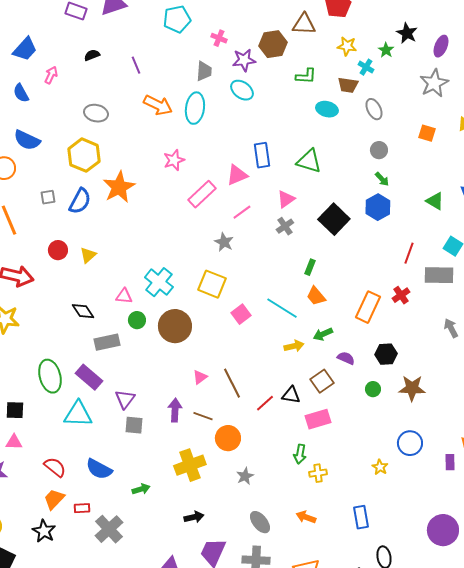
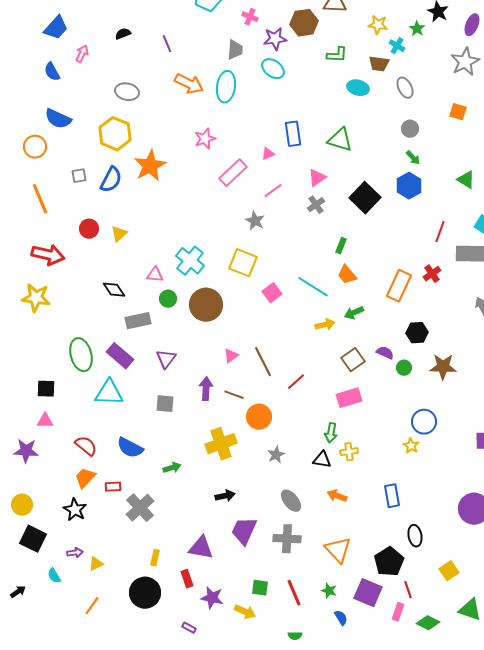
pink triangle: (237, 175) -> (268, 154), size x0.6
purple semicircle: (346, 358) -> (385, 353), moved
black triangle: (291, 395) -> (322, 460), moved
purple triangle: (125, 399) -> (166, 359), moved
blue circle: (410, 443) -> (424, 422), moved

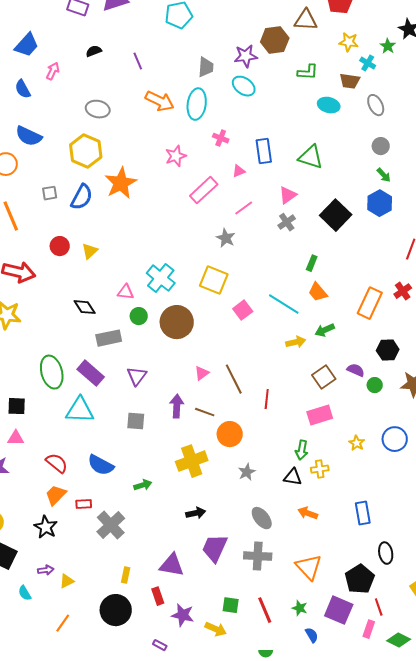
pink cross: (250, 17) -> (221, 138), moved
red line: (296, 382) -> (267, 399), turned -42
yellow star: (411, 446) -> (357, 443), moved

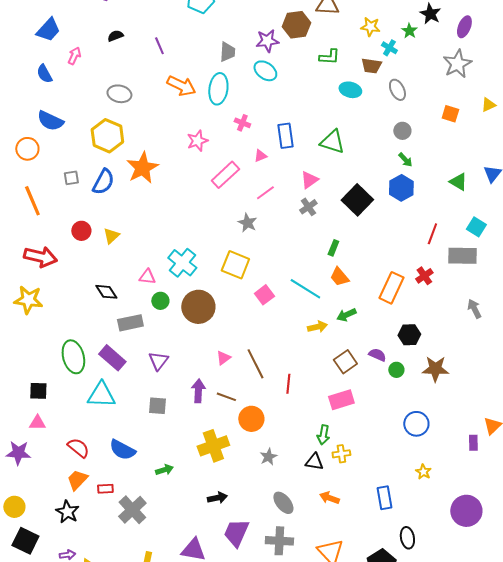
yellow star: (357, 443) -> (423, 472), moved

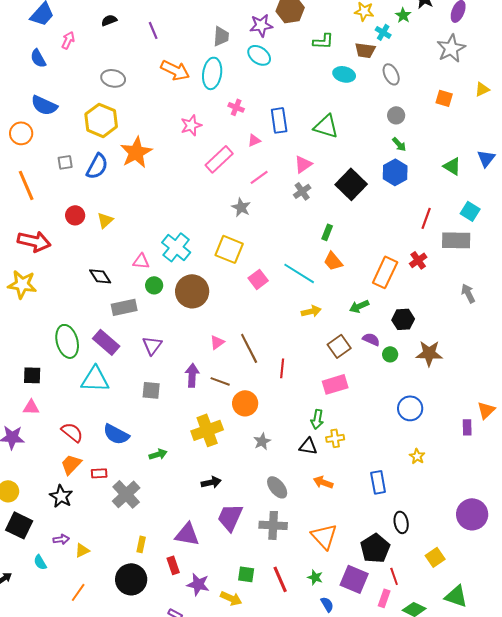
green arrow: (346, 315) -> (359, 306), moved
purple circle: (466, 511) -> (472, 514), moved

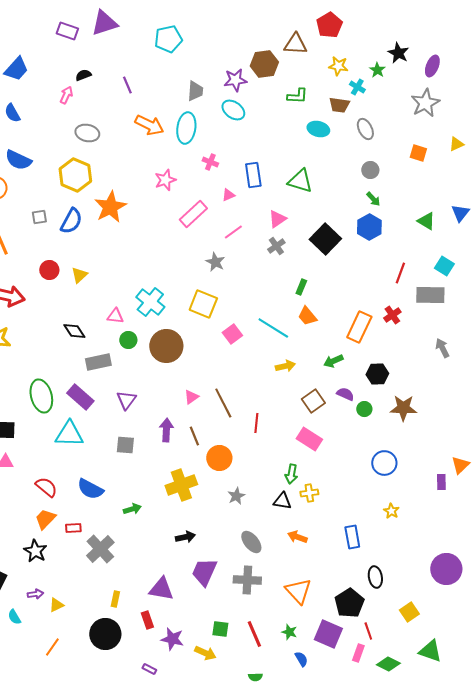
pink arrow: (68, 40) -> (66, 95), moved
brown line: (220, 381) -> (194, 436), turned 48
pink rectangle: (335, 384) -> (309, 439), turned 50

